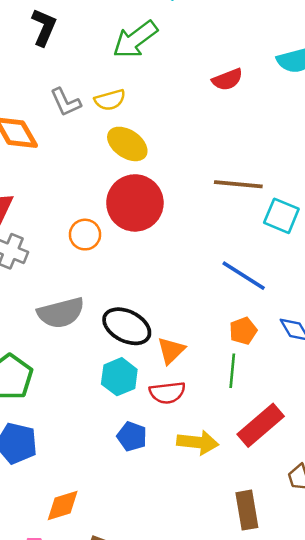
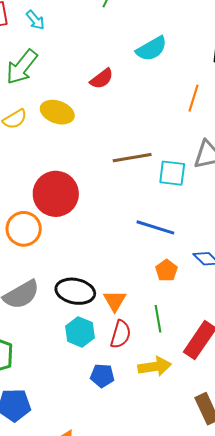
yellow ellipse: (127, 144) -> (57, 112), moved
orange circle: (85, 235) -> (24, 229), size x1.4
green line: (232, 371) -> (158, 319), moved
red semicircle: (167, 393) -> (121, 334), turned -52

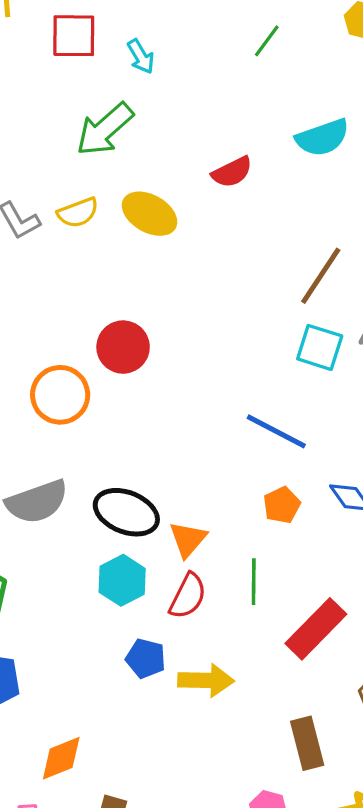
brown line: (132, 158) -> (321, 276), moved, turned -57
red circle: (56, 194) -> (123, 347), size x0.7
yellow arrow: (155, 366) -> (206, 680), moved

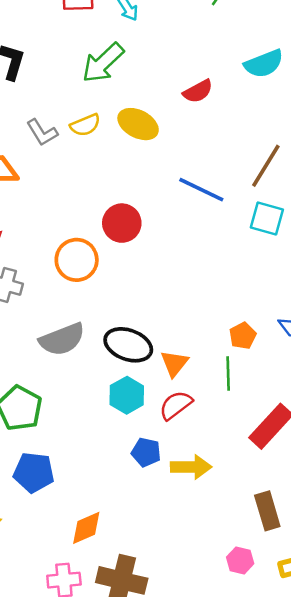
blue line: (276, 431) -> (201, 190), moved
green line: (254, 582) -> (228, 373), moved
red semicircle: (188, 596) -> (176, 405), turned -152

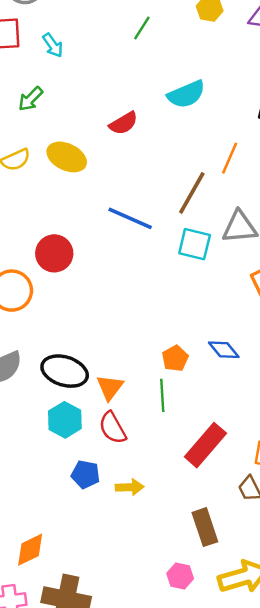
green arrow: (103, 63) -> (31, 99), size x0.6
red semicircle: (176, 405) -> (113, 428), turned -80
yellow arrow: (191, 467) -> (130, 487), size x0.7

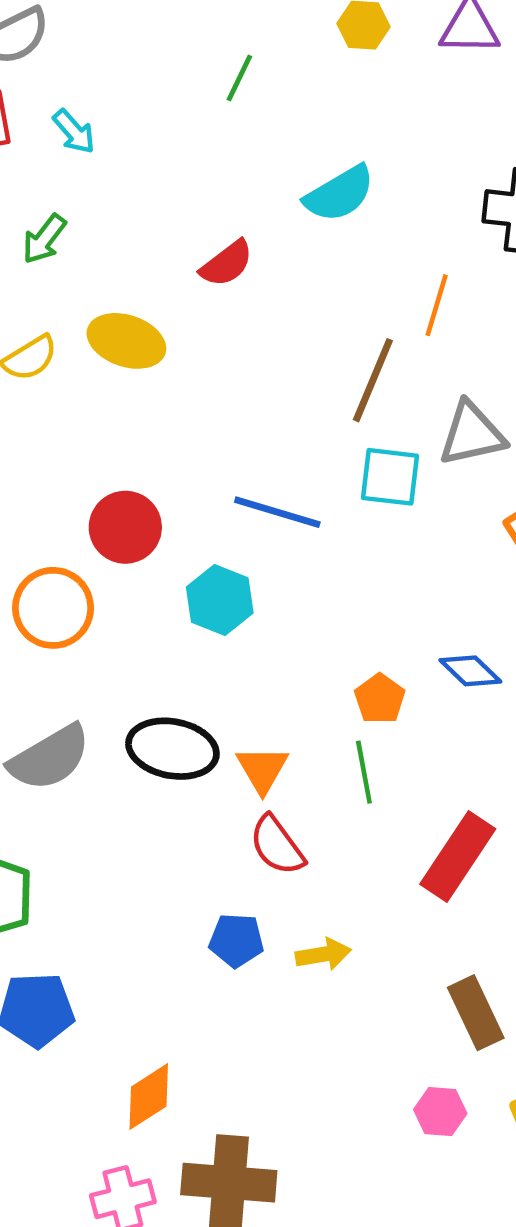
blue line: (130, 218) -> (277, 512), moved
cyan hexagon: (65, 420) -> (220, 600), moved

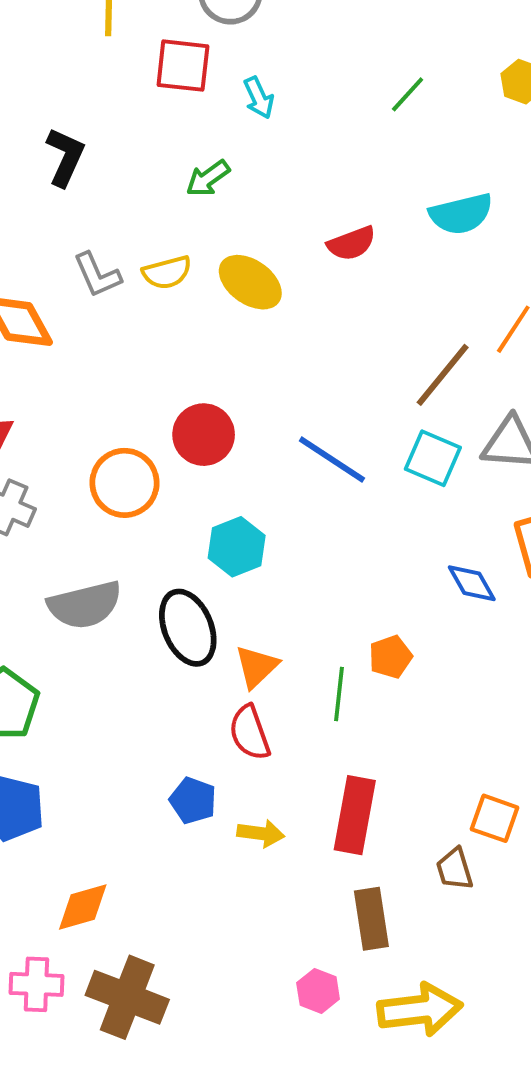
cyan hexagon: (220, 600) -> (237, 547), moved
blue diamond: (470, 671) -> (472, 583), moved
orange pentagon: (380, 699) -> (391, 657), moved
black ellipse: (172, 749) -> (188, 628), turned 40
red rectangle: (458, 856) -> (355, 815), moved, turned -40

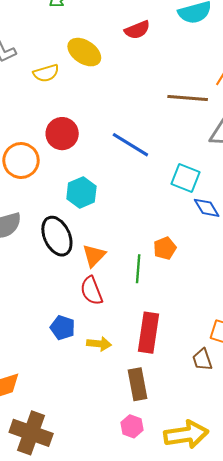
yellow semicircle: (167, 272) -> (46, 73), moved
brown line: (443, 375) -> (188, 98), turned 57
cyan square: (433, 458) -> (186, 178), moved
brown rectangle: (371, 919) -> (138, 384), moved

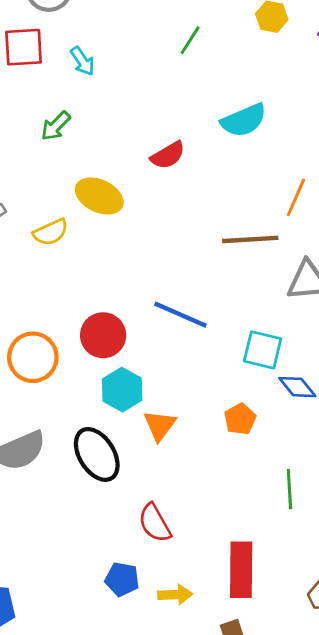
red circle: (62, 134) -> (103, 335), moved
orange pentagon: (165, 248) -> (240, 419), moved
orange triangle: (94, 256) -> (160, 425), moved
green line: (138, 269) -> (289, 489), moved

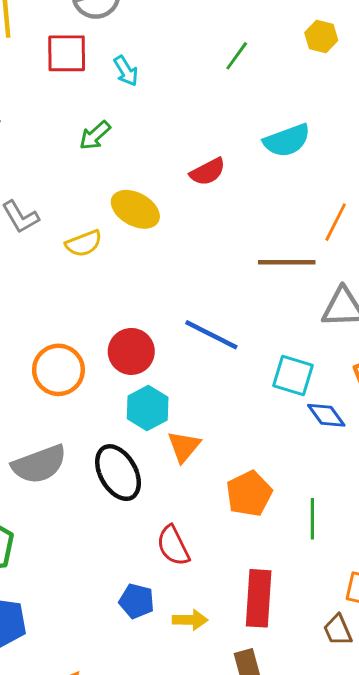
orange pentagon: (240, 419) -> (249, 494), moved, size x1.4

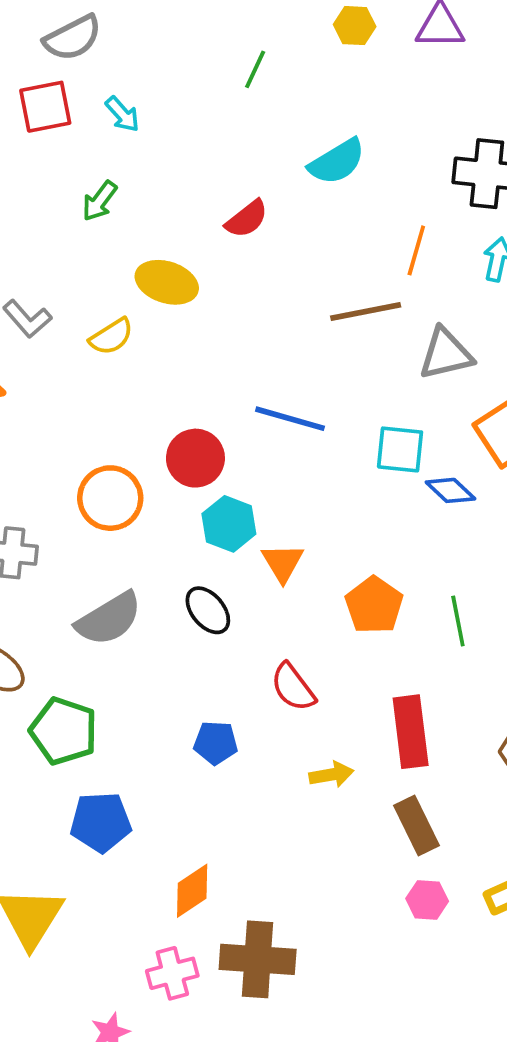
black ellipse: (118, 473) -> (208, 610), size x0.7
blue pentagon: (137, 601) -> (216, 743), moved

